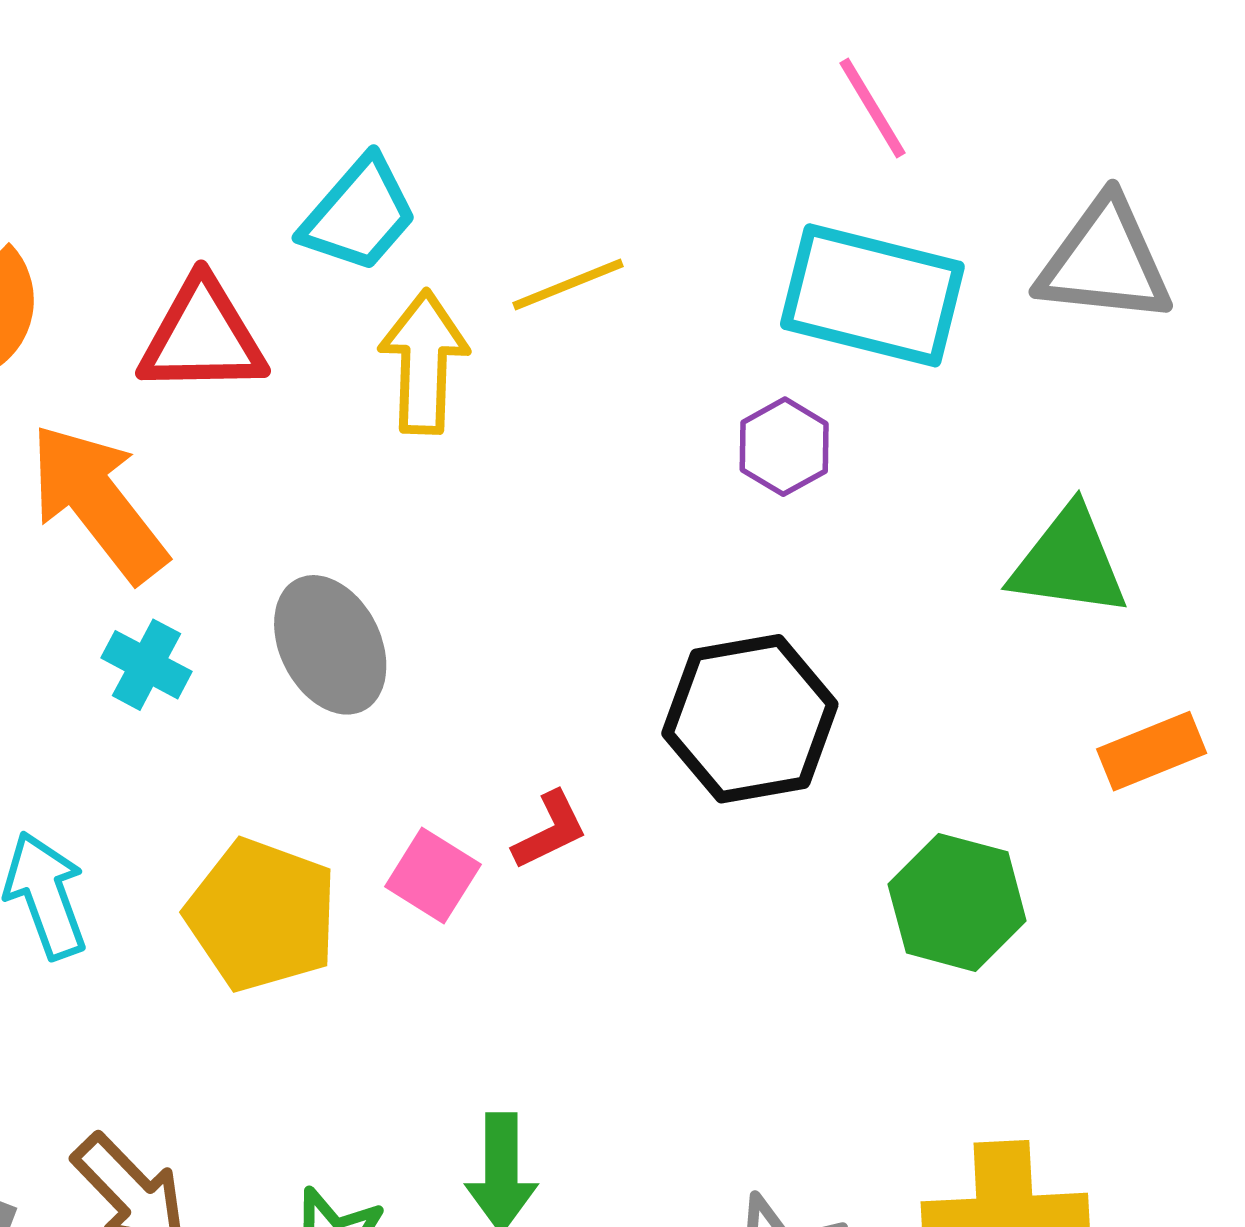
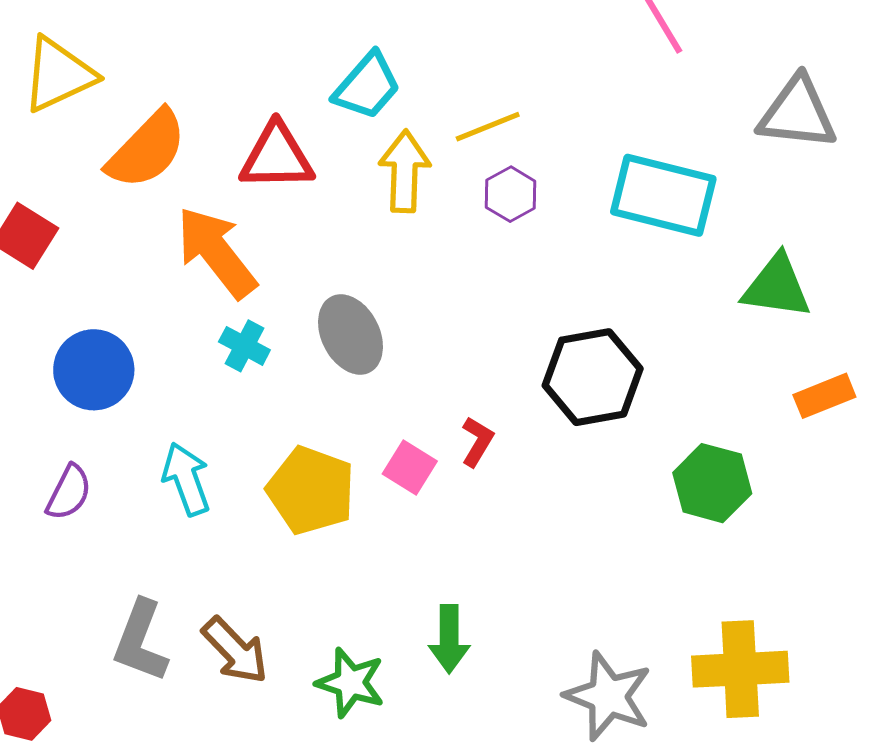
cyan rectangle: (872, 295) -> (663, 195), moved
purple hexagon: (784, 447) -> (511, 194), moved
red L-shape: (550, 830) -> (477, 442), turned -33

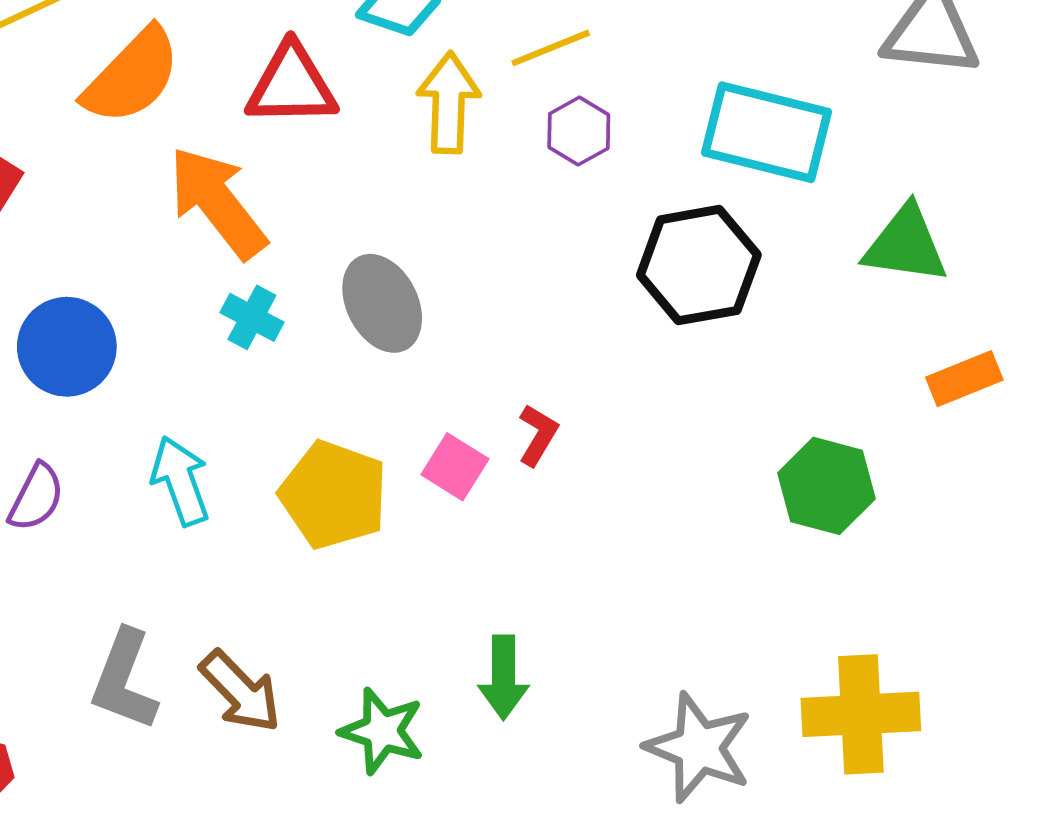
black hexagon: (593, 377) -> (699, 265), moved

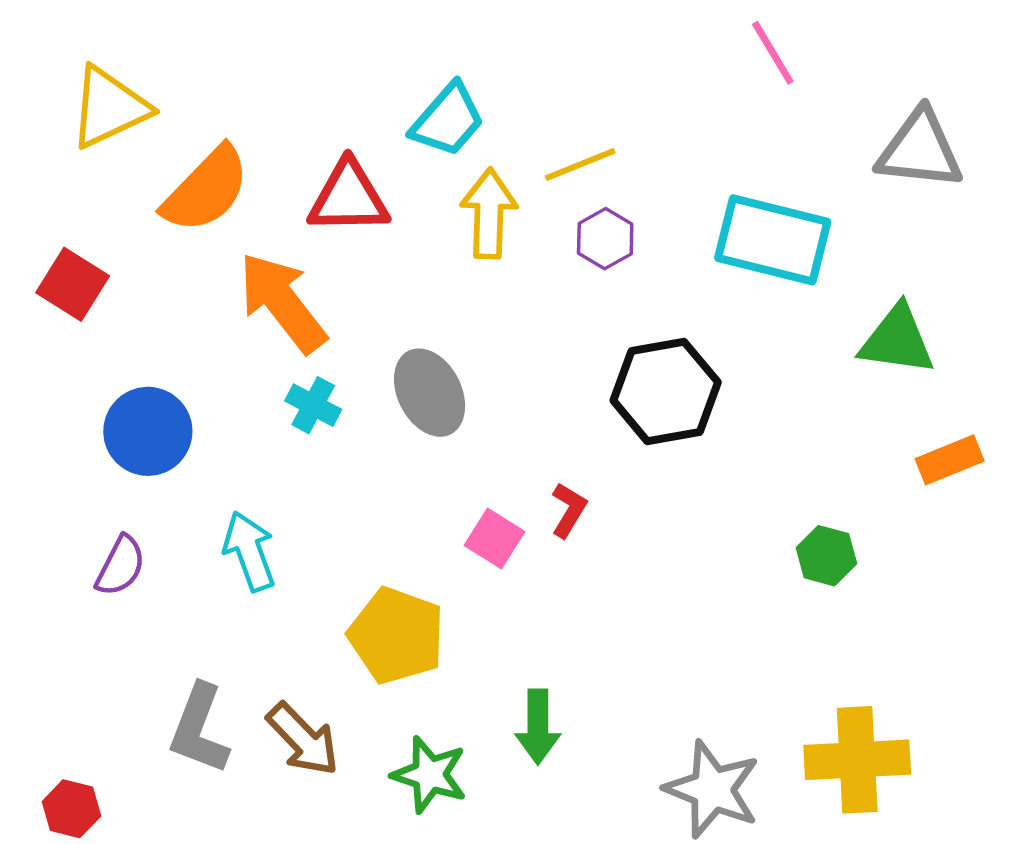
black hexagon: (699, 265) -> (666, 391), moved
green hexagon: (826, 486) -> (826, 556), size x0.7
yellow pentagon: (334, 495) -> (396, 635), moved

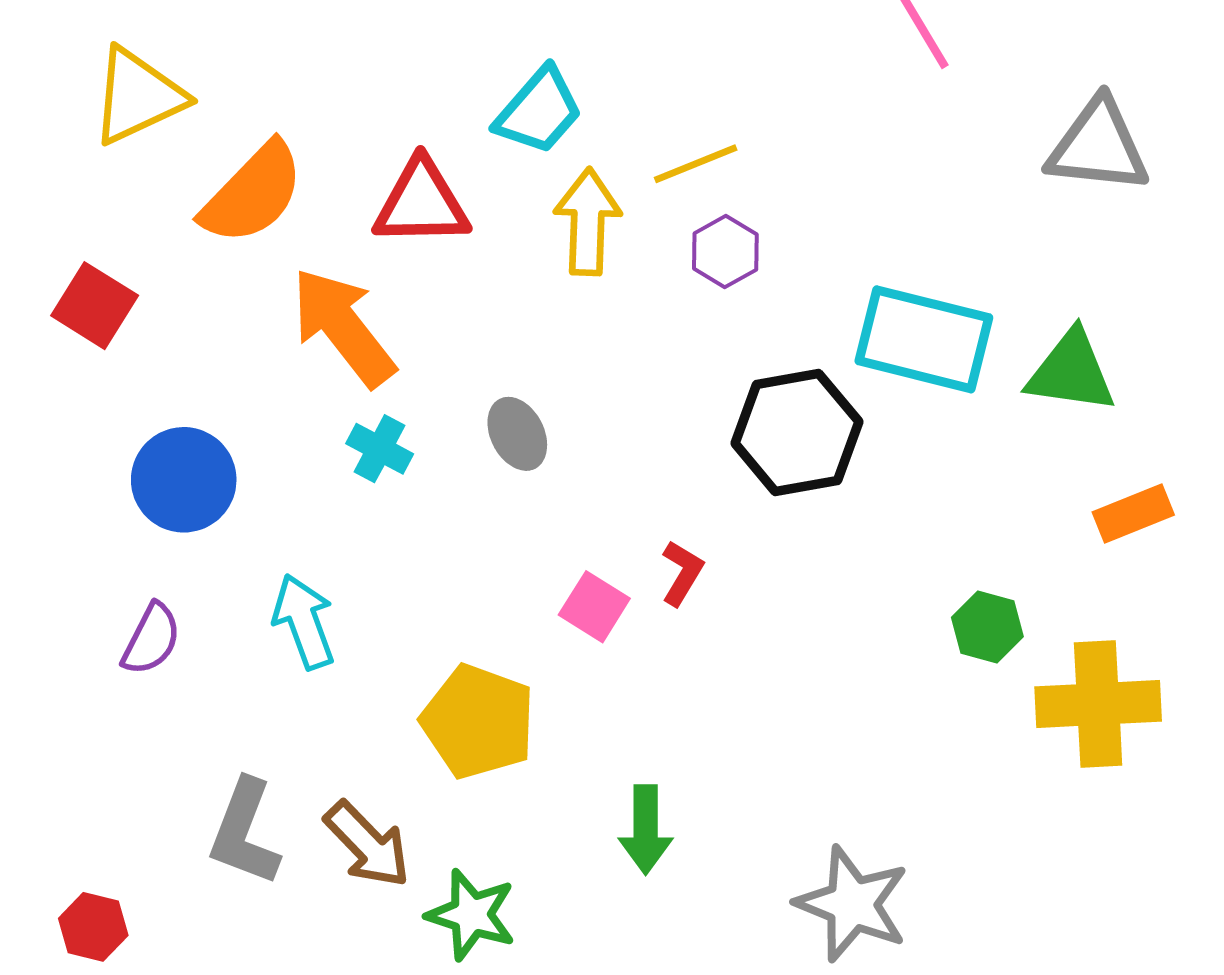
cyan rectangle: (773, 240) -> (924, 339), moved
gray ellipse: (430, 393) -> (517, 434), size x0.7
yellow cross: (857, 760) -> (1098, 704), moved
green star: (430, 775) -> (471, 915), moved

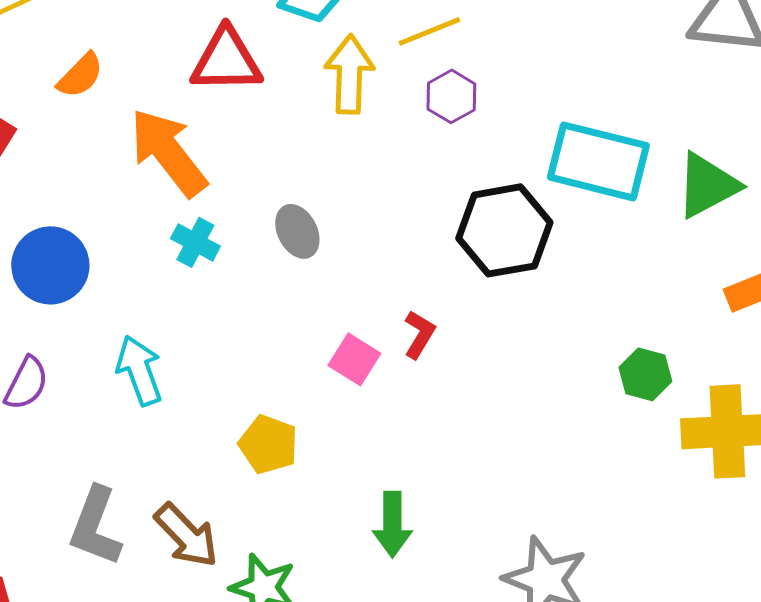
orange semicircle: (253, 193) -> (80, 75), moved, size x0.6
green triangle: (1071, 372) -> (707, 185), turned -36
yellow pentagon: (478, 722) -> (268, 444), size x0.7

